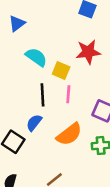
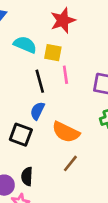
red star: (88, 52) -> (63, 20), moved
orange semicircle: (69, 134) -> (66, 132), moved, turned 76

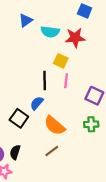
cyan semicircle: (25, 45) -> (50, 32), moved, turned 150

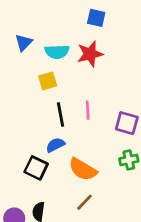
yellow square: (61, 61) -> (48, 81), moved, turned -32
blue semicircle: (37, 103) -> (55, 145), turned 32

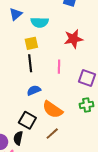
red star: (90, 54) -> (73, 39), moved
black line: (60, 114) -> (30, 63), moved
black square: (36, 168) -> (27, 120), moved

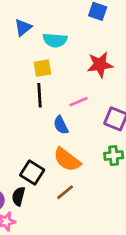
pink line: (59, 67) -> (79, 102), turned 64
blue semicircle: (34, 90) -> (61, 125), moved, turned -96

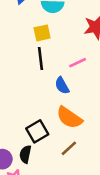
black square: (32, 173) -> (37, 131), turned 30

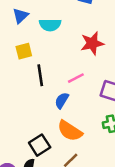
yellow square: (42, 33) -> (24, 51), moved
blue semicircle: (62, 86) -> (62, 100), turned 63

